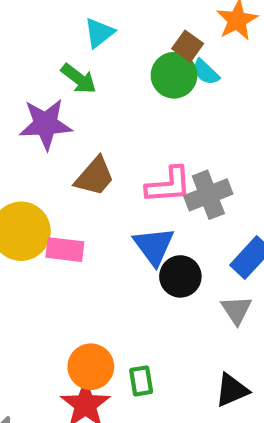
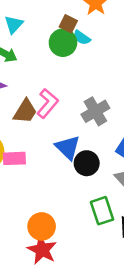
pink L-shape: (168, 185) -> (48, 103), moved, turned -36
green rectangle: (141, 381) -> (102, 211), moved, size x1.5

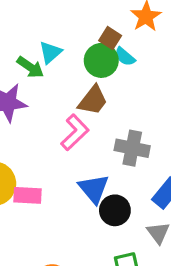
cyan triangle: (14, 24) -> (50, 52), moved
brown trapezoid: (25, 111) -> (93, 100), moved
gray cross: (95, 111) -> (132, 148), turned 36

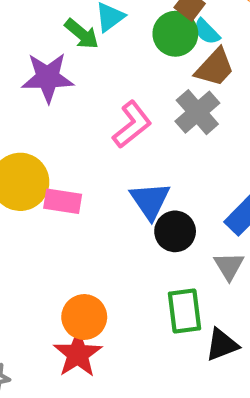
brown trapezoid: (93, 100) -> (215, 68), moved
gray cross: (132, 148) -> (197, 112), moved, turned 32

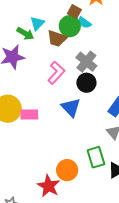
brown trapezoid: (215, 68) -> (57, 38), moved, turned 75
black circle: (175, 231) -> (86, 83), moved
orange circle: (84, 317) -> (67, 170), moved

